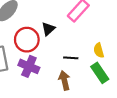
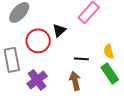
purple cross: (29, 66) -> (37, 80), moved, turned 30

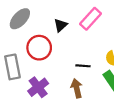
black triangle: (59, 30) -> (61, 25), moved

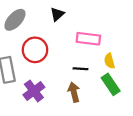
pink rectangle: (91, 19) -> (88, 39), moved, turned 55
black triangle: (61, 25) -> (57, 14), moved

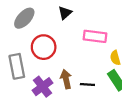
black line: (81, 69) -> (87, 85), moved
brown arrow: (74, 92) -> (66, 79), moved

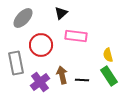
pink rectangle: (95, 36) -> (76, 36), moved

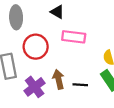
black triangle: (61, 13) -> (57, 12), turned -48
gray ellipse: (23, 18) -> (16, 17), turned -45

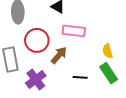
brown arrow: (58, 79) -> (59, 55), moved, turned 54

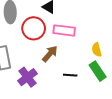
red circle: (37, 40) -> (34, 28), moved

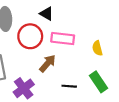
yellow semicircle: (97, 50) -> (97, 48), moved

